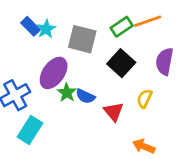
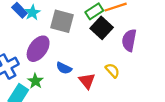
black square: (121, 63) -> (102, 28), moved
green star: (67, 93) -> (35, 81), moved
yellow semicircle: (144, 99) -> (112, 70), turned 112

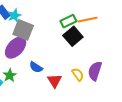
gray square: (62, 21) -> (23, 30), moved
purple semicircle: (129, 40) -> (95, 71), moved

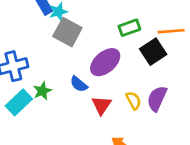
orange line: (87, 20) -> (171, 31), moved
black square: (73, 36) -> (153, 52), moved
purple ellipse: (16, 48) -> (105, 62), moved

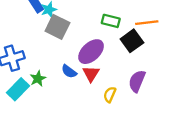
green rectangle: (129, 28) -> (111, 21), turned 36
yellow semicircle: (134, 100) -> (110, 95), moved, turned -126
red triangle: (101, 105) -> (91, 74), moved

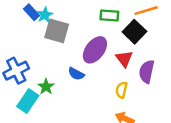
red triangle: (91, 74) -> (124, 59), moved

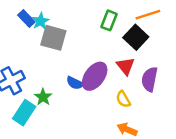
green rectangle: (109, 15) -> (109, 20), turned -72
purple ellipse: (95, 50) -> (95, 76), moved
yellow semicircle: (122, 90) -> (123, 99), turned -42

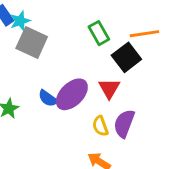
green rectangle: (109, 20) -> (99, 33), turned -60
purple semicircle: (150, 79) -> (124, 124), moved

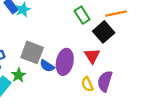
gray square: (32, 42) -> (32, 52), moved
purple ellipse: (72, 94) -> (65, 62), turned -30

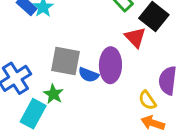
red triangle: (92, 56) -> (135, 37), moved
yellow semicircle: (87, 84) -> (147, 100), moved

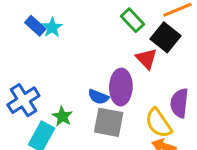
gray square: (66, 61) -> (109, 122), moved
yellow semicircle: (147, 100) -> (159, 123), size x1.5

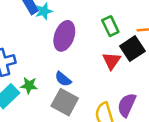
purple ellipse: (121, 87) -> (64, 36), moved
green star: (62, 116) -> (29, 85), turned 30

